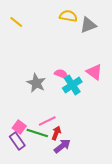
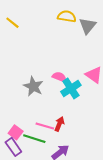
gray triangle: (88, 25) -> (88, 26), turned -30
pink line: (47, 121) -> (45, 126), turned 42
red arrow: (56, 133) -> (59, 124), moved

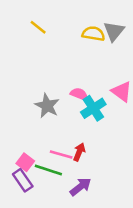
yellow semicircle: (67, 16) -> (93, 34), moved
yellow line: (12, 23) -> (38, 27), moved

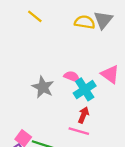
red arrow: (79, 152) -> (83, 115), moved
pink line: (61, 155) -> (79, 131), moved

